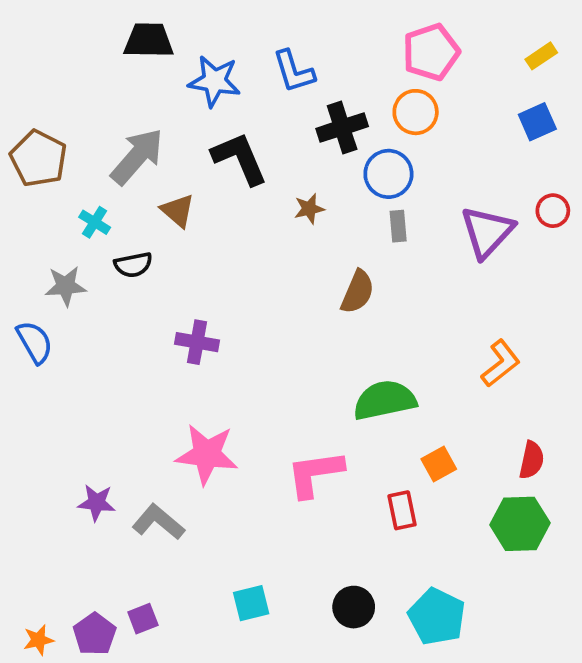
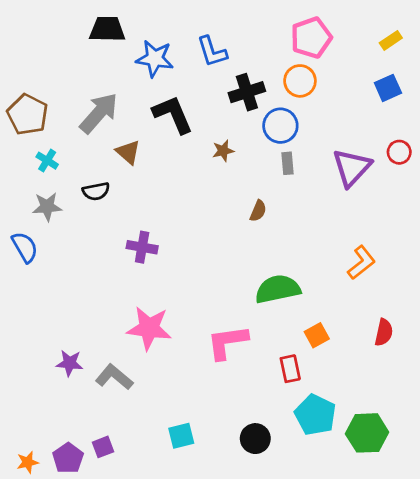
cyan cross: (95, 222) -> (47, 161), moved
brown semicircle: (358, 292) -> (258, 211), size x0.7
green hexagon: (520, 524) -> (367, 433), moved
cyan pentagon: (437, 617) -> (315, 415), moved

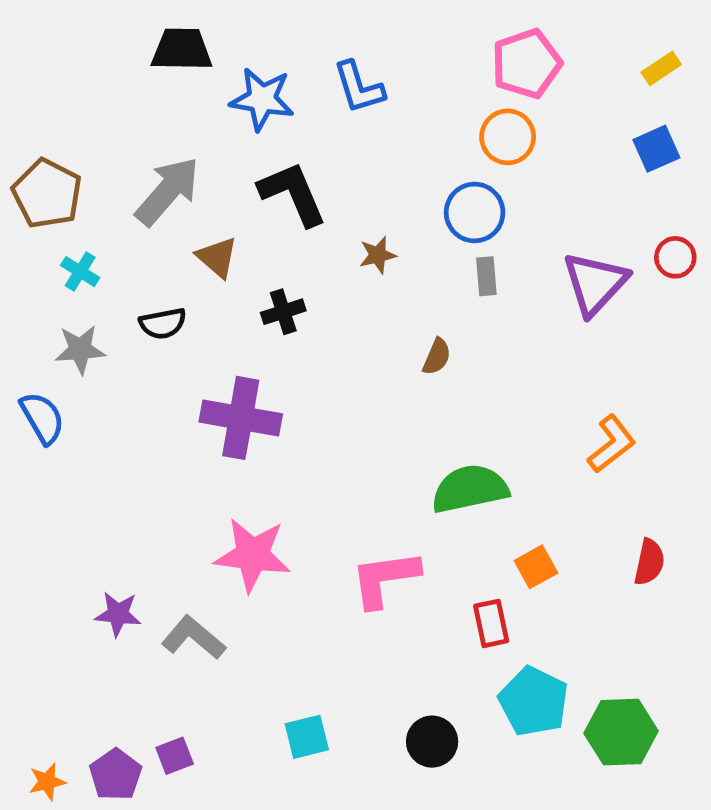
black cross: (247, 92) -> (283, 312), moved, size x0.7
purple cross: (142, 247) -> (241, 418), size x1.5

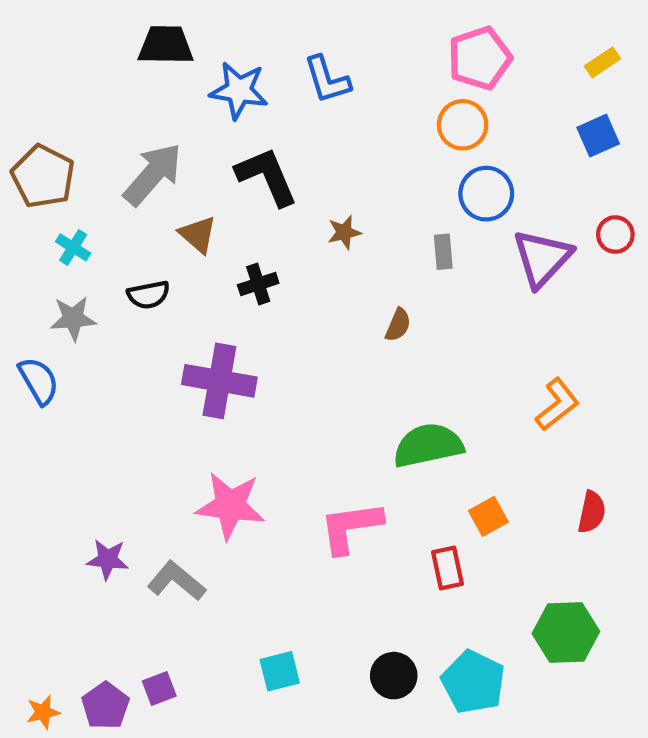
blue circle: (475, 212) -> (486, 194), moved
cyan pentagon: (534, 701) -> (473, 682), moved
green hexagon: (621, 732) -> (566, 633), moved

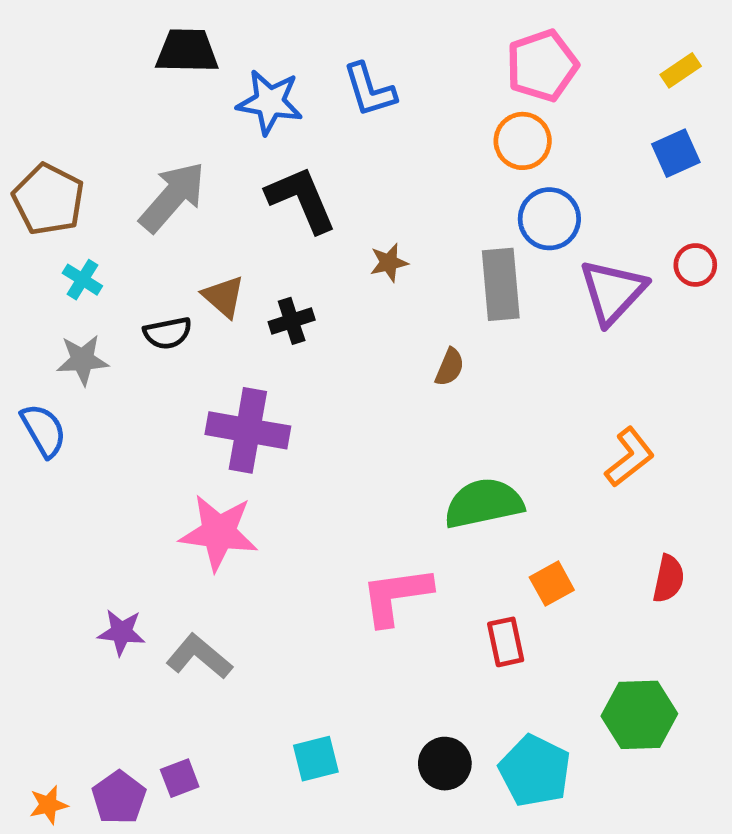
brown triangle: (198, 235) -> (224, 297), moved
gray rectangle: (443, 252) -> (501, 284), size x1.8
pink star: (230, 506) -> (219, 532), moved

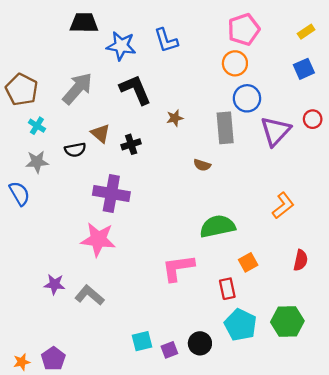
brown semicircle: (450, 367) -> (202, 165), turned 84
cyan pentagon: (535, 771) -> (240, 325), moved
purple square: (180, 778) -> (169, 350), moved

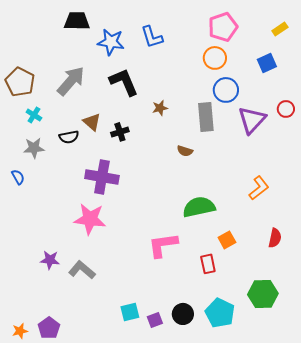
blue square: (304, 69) -> (267, 63), moved
blue semicircle: (19, 194) -> (18, 177), size x0.7
cyan pentagon: (240, 325) -> (220, 313), moved

